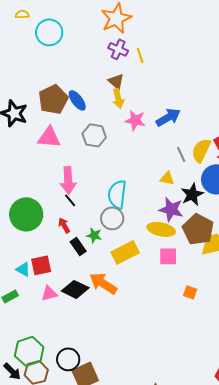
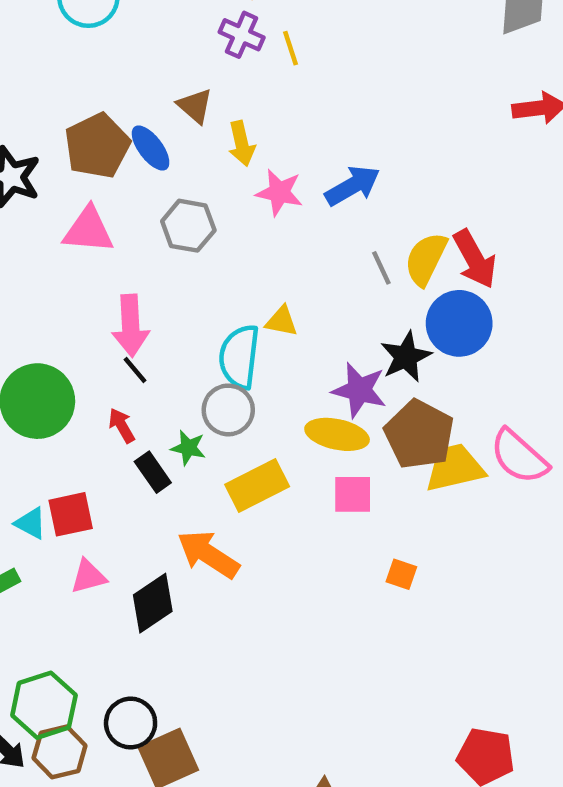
brown triangle: (116, 81) -> (195, 106), moved
yellow triangle: (167, 178) -> (282, 321), moved
black diamond: (75, 289) -> (153, 603), moved, turned -60

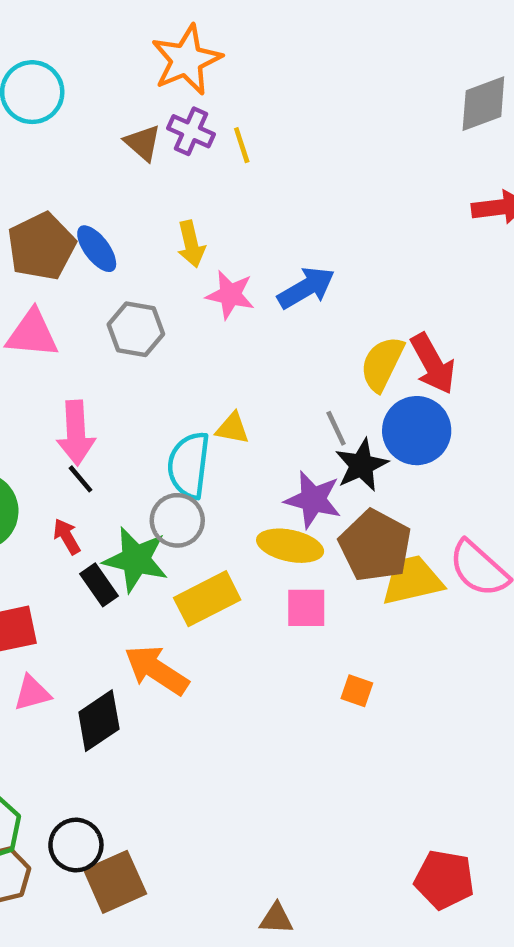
brown triangle: (195, 106) -> (143, 143), moved
gray line: (381, 268) -> (336, 428), moved
green star: (188, 448) -> (136, 559), size x1.8

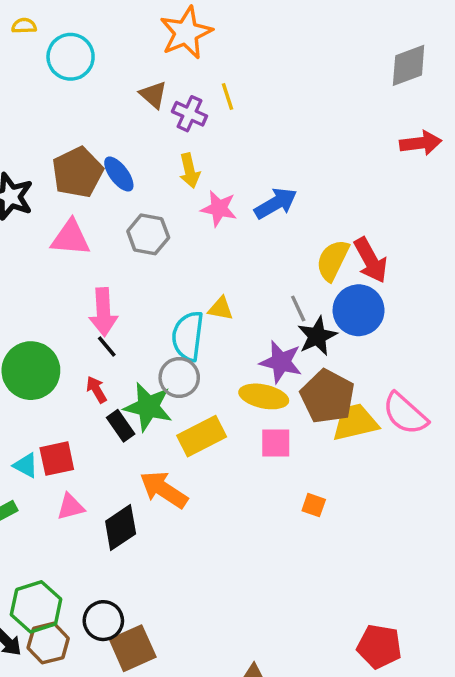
purple cross: (191, 131) -> (190, 114), moved

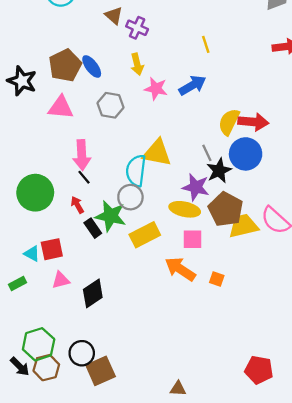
yellow line: (227, 96) -> (206, 44), moved
red arrow: (371, 260) -> (253, 122), turned -56
yellow triangle: (221, 309) -> (157, 153), size x1.8
orange arrow: (164, 490) -> (180, 269), moved

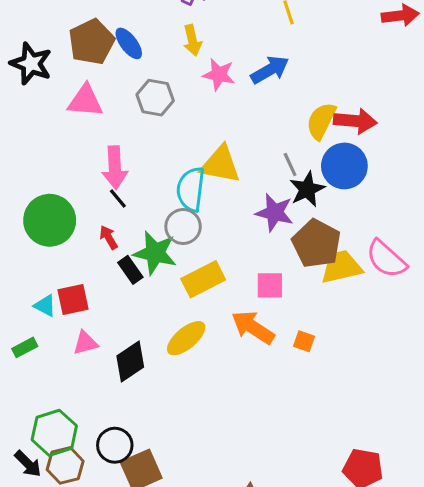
yellow ellipse: (185, 209) -> (186, 338), moved, turned -52

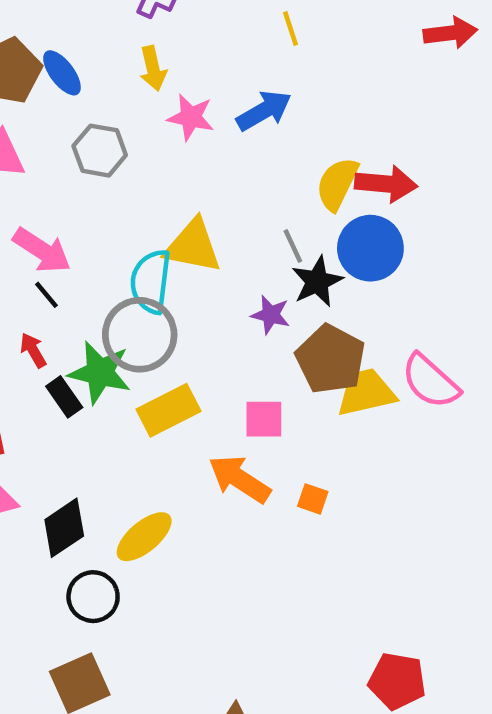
pink arrow: (115, 168) -> (42, 250), turned -54
purple star: (275, 213) -> (271, 315), size x0.7
gray circle: (183, 226) -> (140, 335), size x1.4
yellow ellipse: (186, 338) -> (144, 537), moved
black circle: (115, 445) -> (93, 597), moved

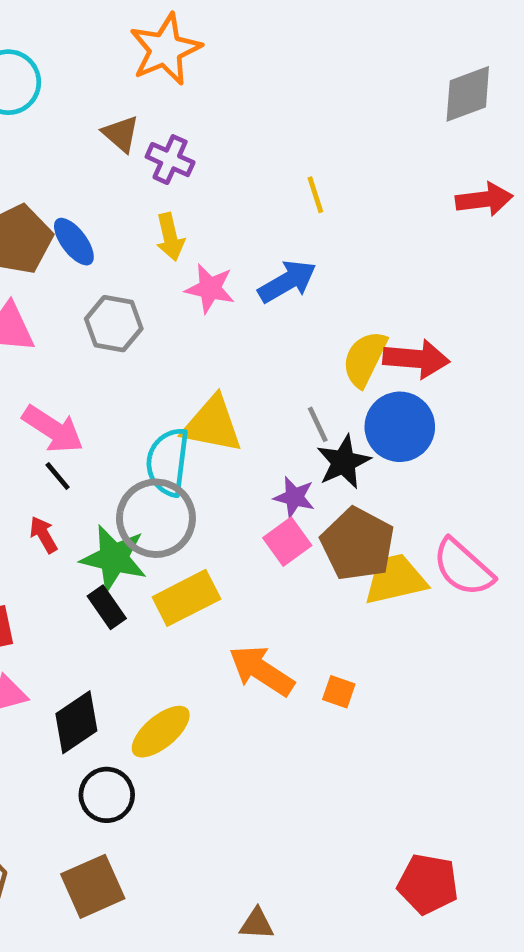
black rectangle: (64, 397) -> (107, 607), moved
pink square: (264, 419) -> (287, 542), moved, turned -36

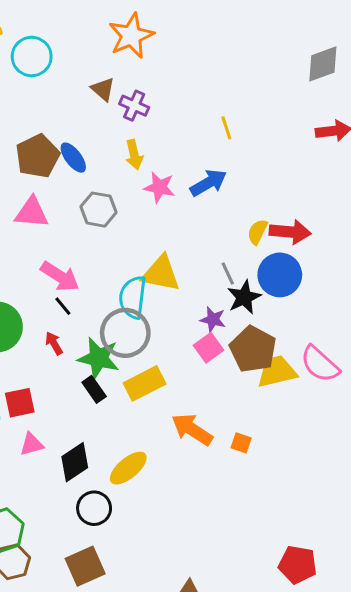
yellow semicircle: (365, 359) -> (257, 232), size x0.7

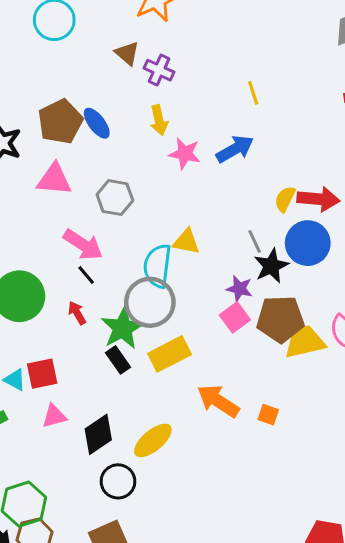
gray hexagon: (99, 210) -> (115, 198), moved
yellow triangle: (161, 273) -> (186, 242), size x0.7
brown pentagon: (253, 349) -> (280, 319), turned -30
green star: (99, 358) -> (123, 328), turned 30

